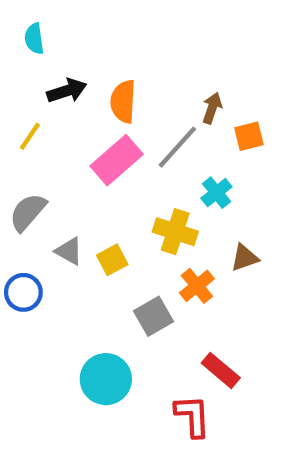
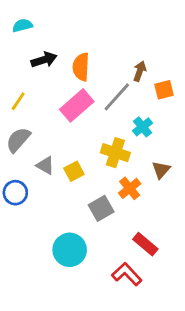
cyan semicircle: (34, 39) -> (22, 25), turned 84
yellow line: (30, 136) -> (18, 101), moved
brown triangle: (245, 258) -> (161, 170), turned -30
red L-shape: (193, 416) -> (127, 274), turned -40

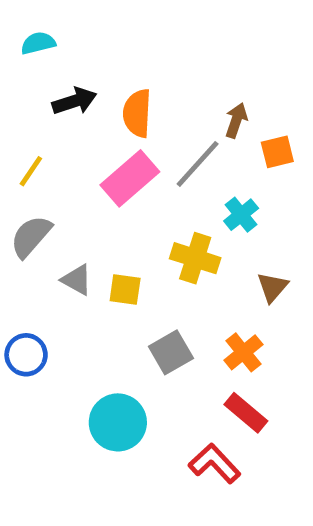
yellow square: (74, 171) -> (125, 290), turned 36
orange cross: (130, 188) -> (243, 352), moved
blue circle: (15, 193) -> (26, 355), moved

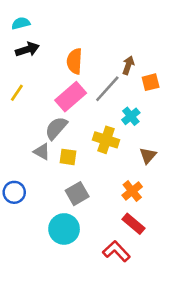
black arrow: (74, 101) -> (27, 49), moved
gray semicircle: (31, 236) -> (56, 128), moved
gray square: (171, 352) -> (77, 194), moved

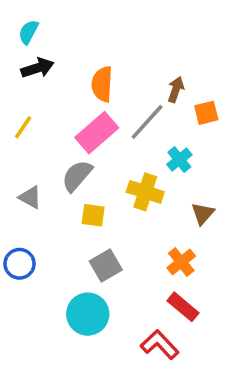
cyan semicircle: (21, 23) -> (28, 32), turned -48
gray triangle: (42, 152) -> (30, 197), moved

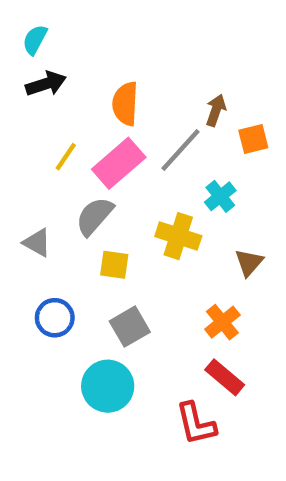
yellow line: (23, 127) -> (66, 157), moved
blue circle: (19, 264) -> (55, 318), moved
red L-shape: (160, 345) -> (196, 424), turned -150

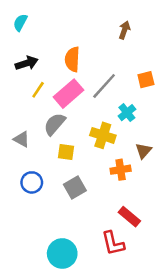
black arrow: (46, 84) -> (27, 63), moved
brown arrow: (216, 110) -> (124, 30), moved
orange cross: (222, 322) -> (121, 170), moved, turned 30
cyan circle: (108, 386) -> (62, 253), moved

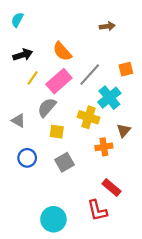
brown arrow: (124, 30) -> (107, 26), turned 64
orange semicircle: (72, 59) -> (62, 52), turned -45
cyan cross: (127, 113) -> (109, 98), size x1.5

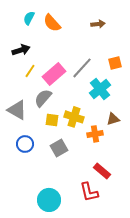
cyan semicircle: (17, 20) -> (29, 18), moved
orange semicircle: (62, 52) -> (52, 23), moved
yellow cross: (89, 117) -> (74, 117), moved
gray triangle: (18, 121) -> (17, 110), size x1.5
brown triangle: (124, 130) -> (113, 119), turned 32

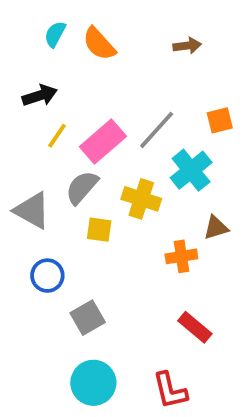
yellow cross: (74, 117) -> (141, 199), moved
gray square: (59, 148) -> (88, 318), moved
red L-shape: (89, 192) -> (170, 390), moved

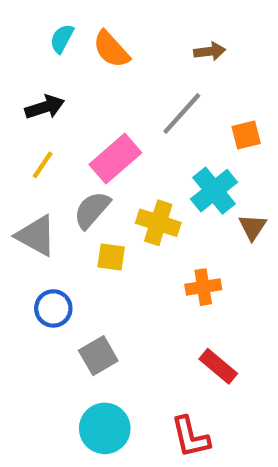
gray line: (157, 130) -> (182, 114), moved
yellow line: (57, 136) -> (43, 165), moved
brown triangle: (216, 228) -> (253, 227), moved, turned -40

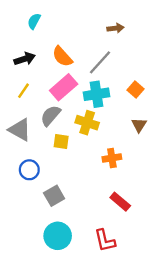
orange semicircle: (111, 49) -> (62, 57), moved
orange square: (246, 135) -> (135, 90), moved, turned -35
cyan cross: (214, 191) -> (97, 94), moved, turned 30

